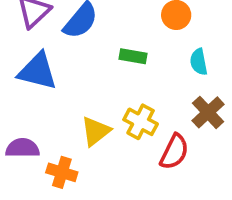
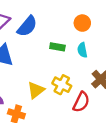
cyan semicircle: (199, 62) -> (82, 50), moved

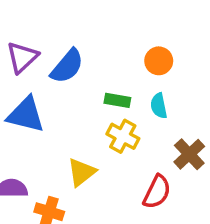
yellow cross: (62, 85) -> (123, 136), moved

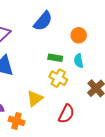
blue semicircle: (67, 66) -> (43, 21), moved
red semicircle: (157, 192) -> (66, 114), moved

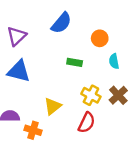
cyan semicircle: (79, 61) -> (114, 61), moved
yellow cross: (58, 78) -> (91, 95), moved

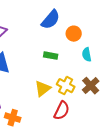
blue semicircle: (61, 23) -> (51, 20), moved
yellow triangle: (53, 106) -> (43, 89), moved

